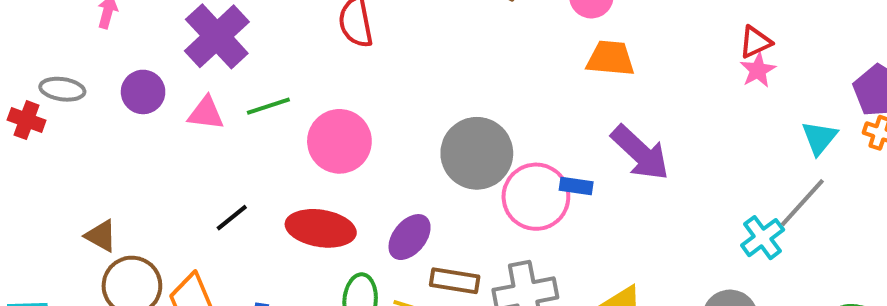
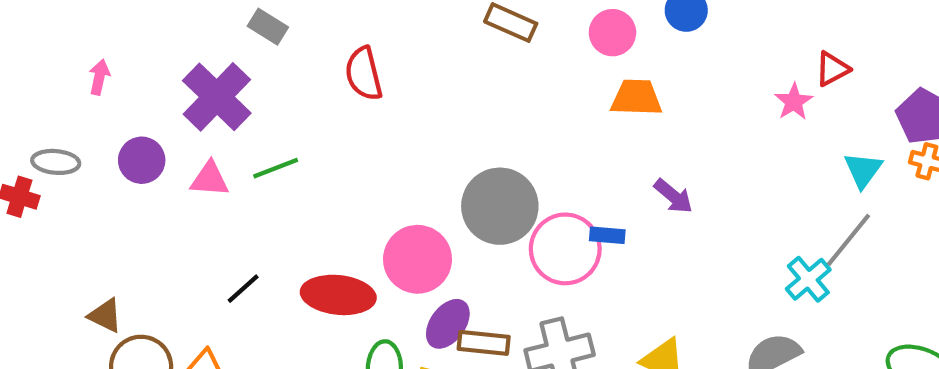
red triangle: (755, 42) -> (832, 69), moved
pink circle: (339, 141) -> (418, 259), moved
purple arrow: (640, 153) -> (673, 196), size x0.6
purple ellipse: (410, 237) -> (448, 324), moved

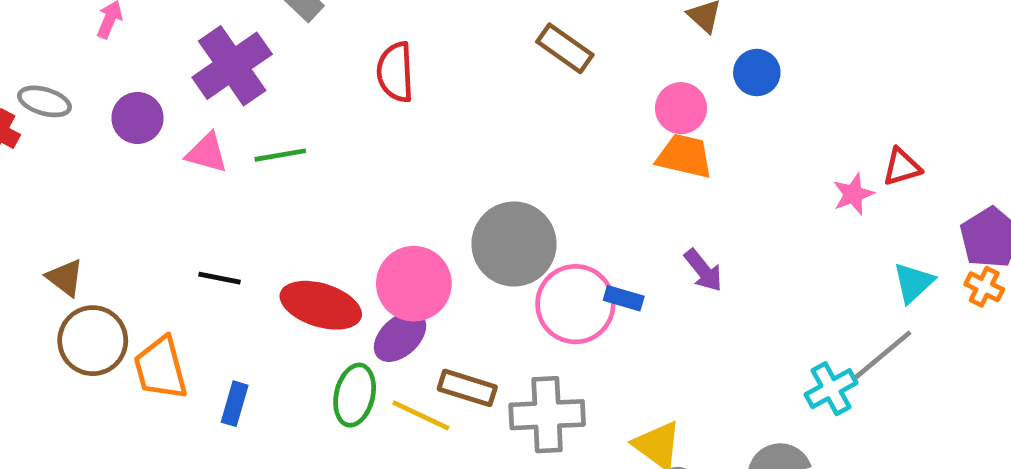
pink circle: (612, 33) -> (681, 108), moved
black line: (243, 289) -> (220, 278), turned 42
purple ellipse: (448, 324) -> (400, 337), moved

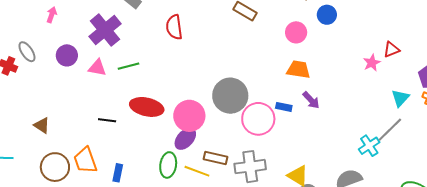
gray ellipse: (44, 101) -> (27, 52), turned 45
orange trapezoid: (684, 156) -> (298, 70), moved
blue rectangle: (624, 298) -> (284, 107), moved
red ellipse: (321, 305) -> (147, 107), moved
brown circle: (93, 341) -> (55, 167), moved

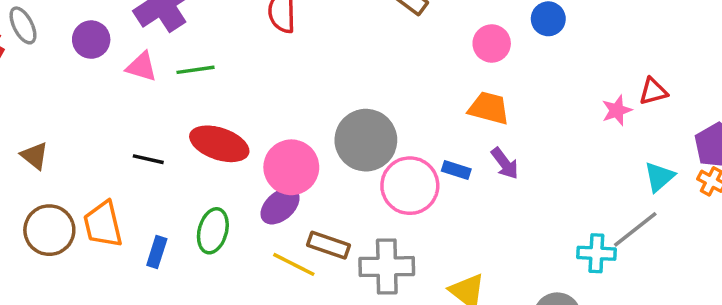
cyan cross: (369, 146) -> (596, 253), turned 30
green ellipse: (168, 165) -> (213, 231), moved

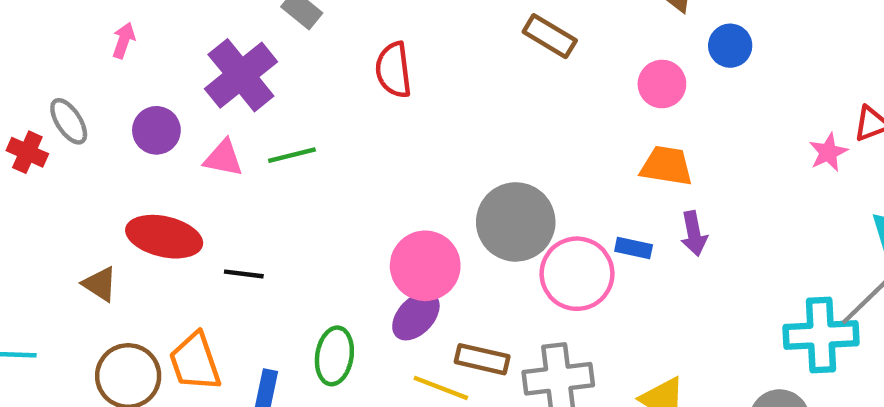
red ellipse: (219, 144) -> (164, 237), moved
purple arrow: (505, 163) -> (694, 234), turned 32
cyan cross: (596, 253) -> (821, 335), size x1.5

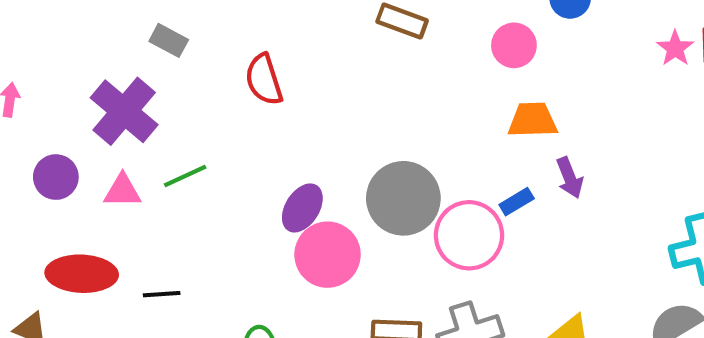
pink star: (828, 152) -> (675, 48), moved
blue rectangle: (634, 248) -> (517, 202), turned -32
purple ellipse: (416, 316) -> (302, 208), moved

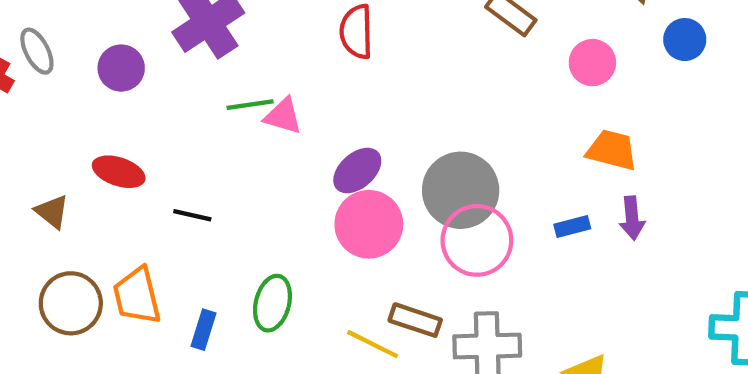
pink circle: (514, 45) -> (592, 63), moved
pink triangle: (122, 191) -> (283, 116), moved
pink circle: (469, 235) -> (477, 240), moved
red ellipse: (82, 274) -> (119, 172), size x0.7

